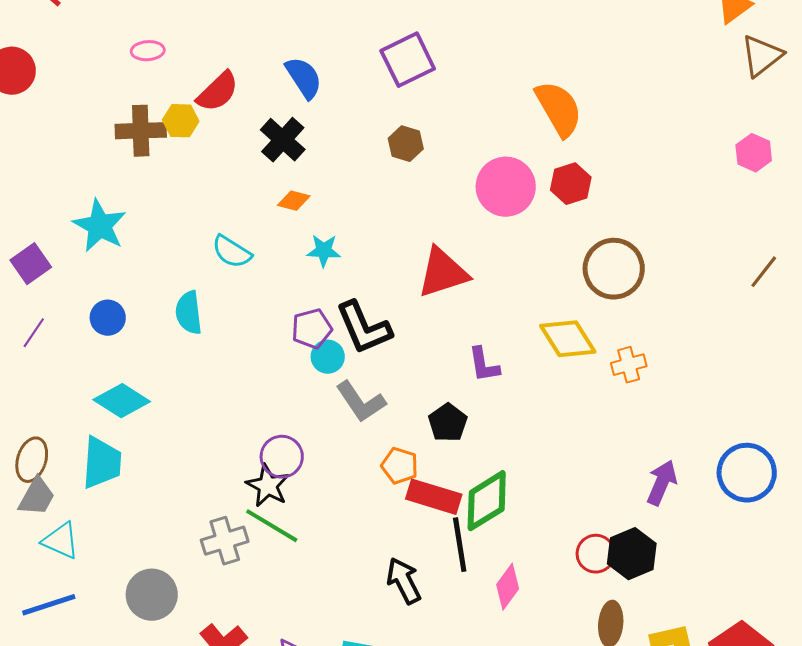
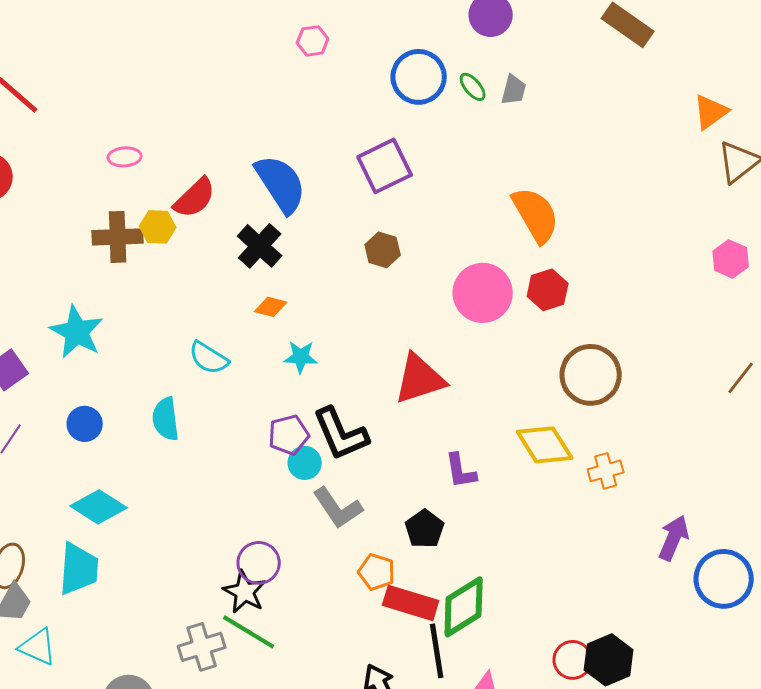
blue semicircle: (304, 78) -> (281, 184), size x1.4
purple arrow: (662, 483) -> (674, 538), moved

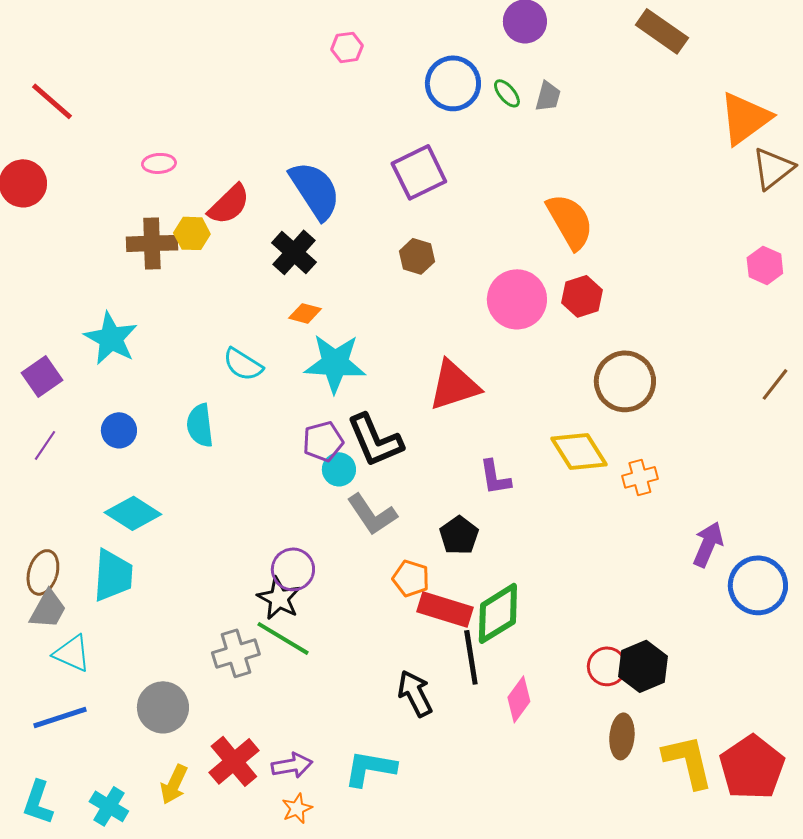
orange triangle: (711, 112) -> (745, 118), size x1.5
cyan star: (301, 357) -> (335, 363), size x1.8

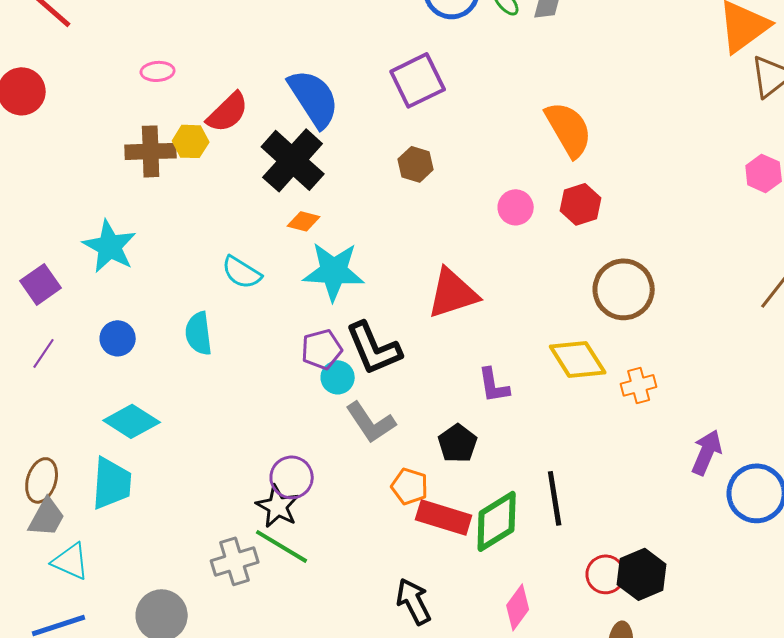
black cross: (294, 252) -> (293, 160), size x1.4
pink circle: (517, 299) -> (516, 207), size x0.6
black line: (471, 657) -> (555, 498), moved

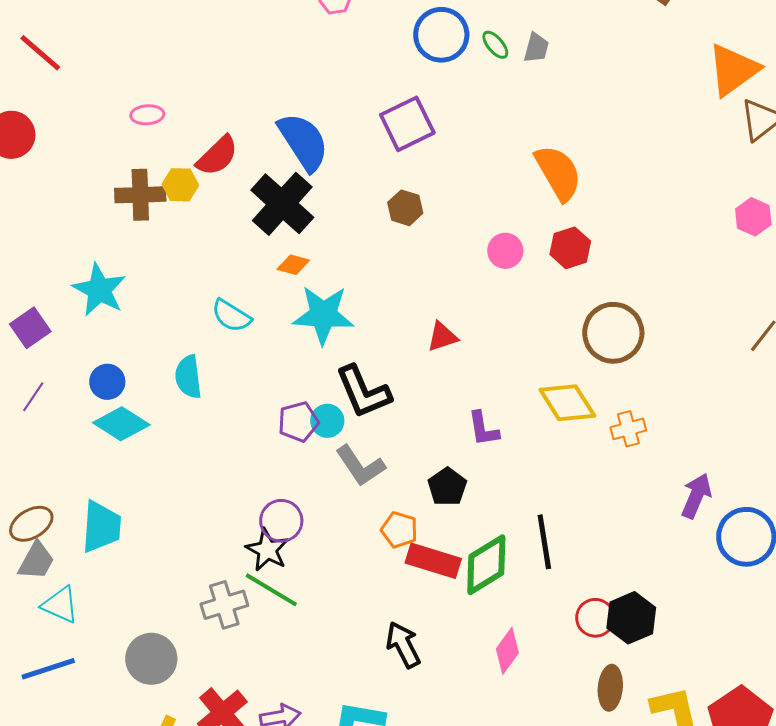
red triangle: (453, 293) -> (442, 337), size x0.6
purple pentagon: (322, 349) -> (298, 422), moved
cyan diamond: (132, 421) -> (121, 424), moved
brown ellipse: (42, 480) -> (31, 524), turned 42

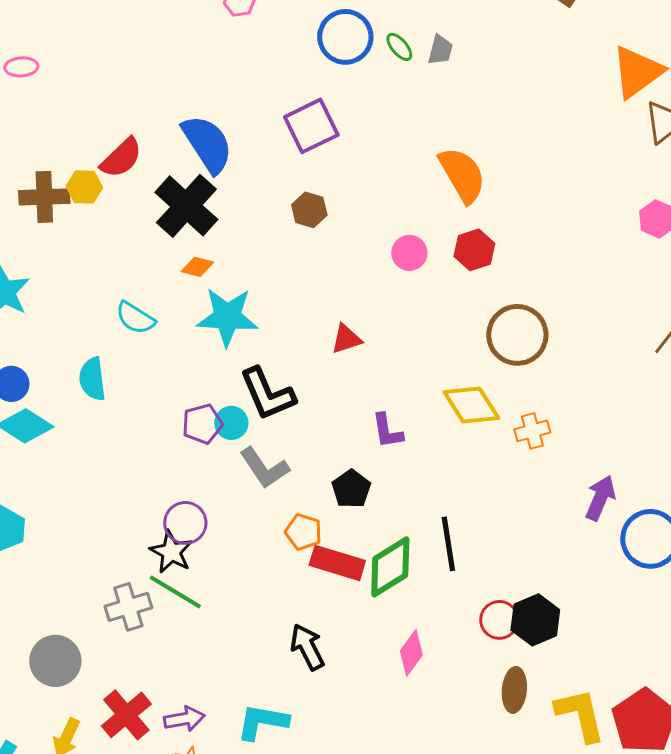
pink ellipse: (147, 115) -> (21, 67), moved

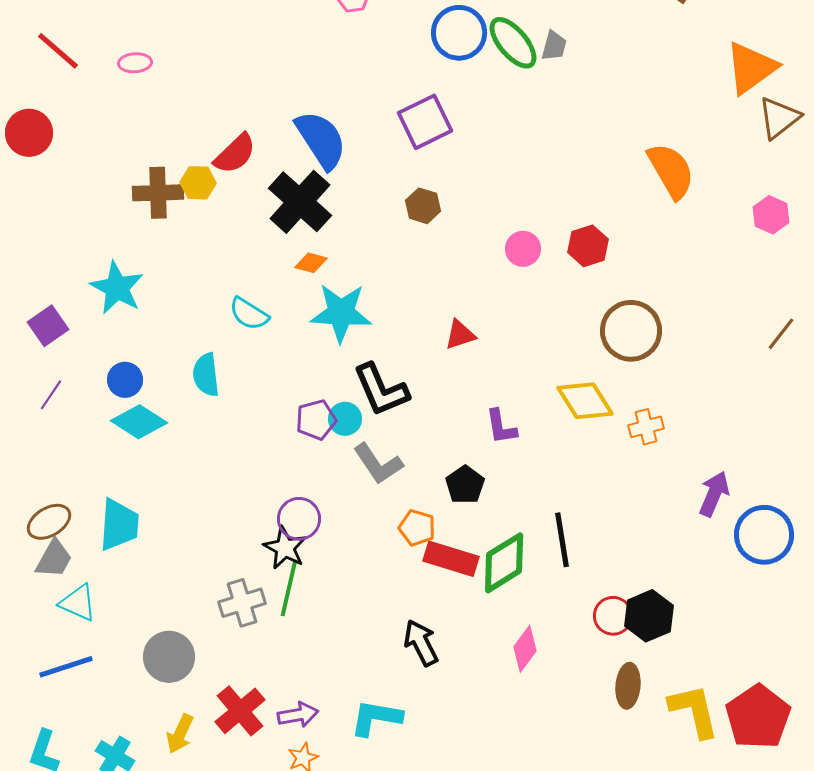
green ellipse: (399, 47) -> (513, 43), size x1.8
orange semicircle: (462, 175) -> (671, 171), moved
green line: (175, 592) -> (289, 588), turned 72

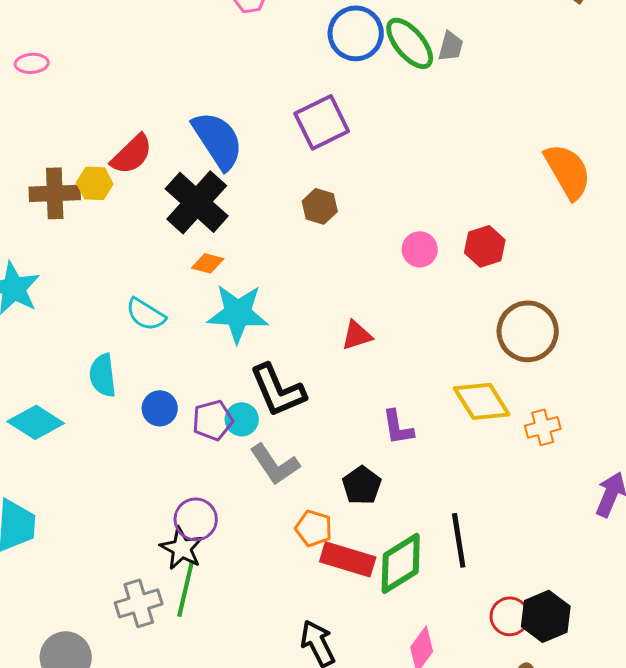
blue circle: (125, 380) -> (160, 408), moved

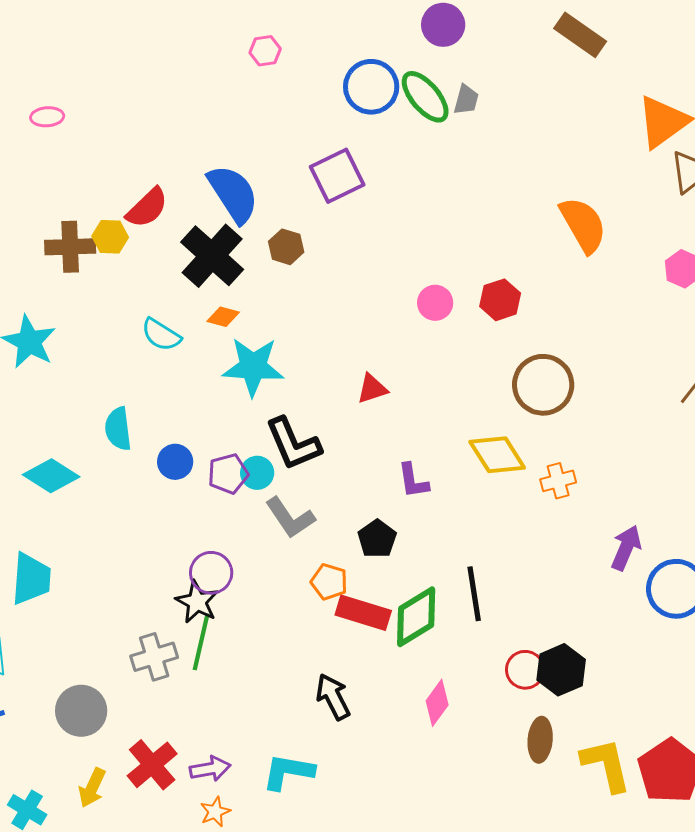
brown hexagon: (320, 206) -> (286, 247), moved
cyan semicircle: (146, 314) -> (161, 335), moved

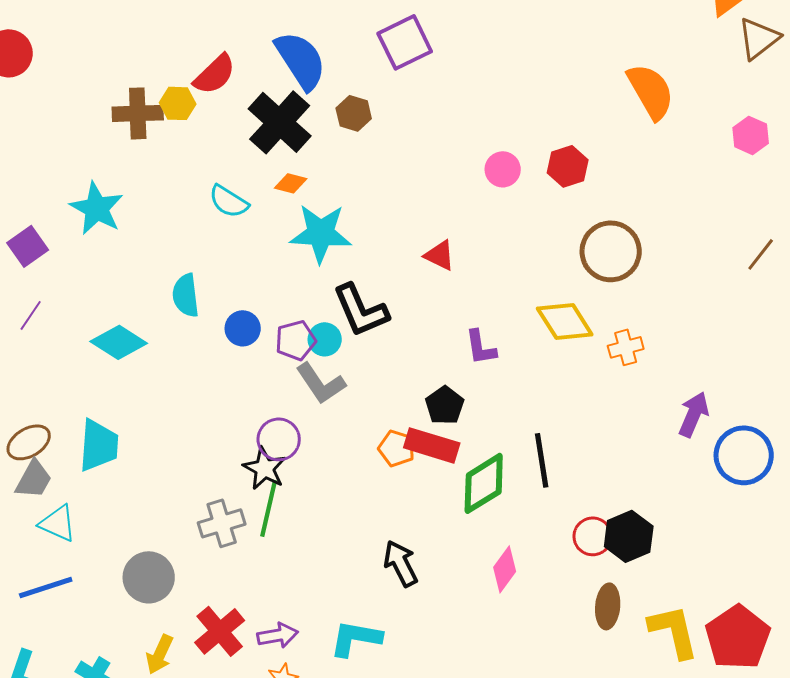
red triangle: (372, 389) -> (440, 255), turned 44
gray L-shape: (290, 518) -> (321, 383), moved
red rectangle: (363, 613) -> (432, 445), moved

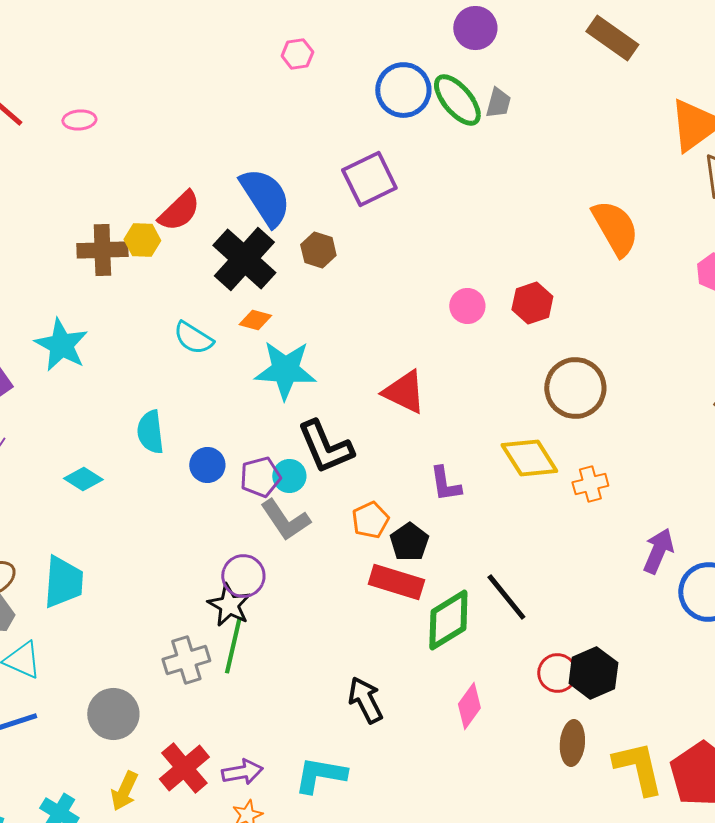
red triangle: (440, 255) -> (404, 392), size x1.4
cyan diamond: (119, 342) -> (83, 479), size x0.7
orange pentagon: (397, 448) -> (370, 520), moved, turned 30
black line: (542, 460) -> (506, 597), turned -30

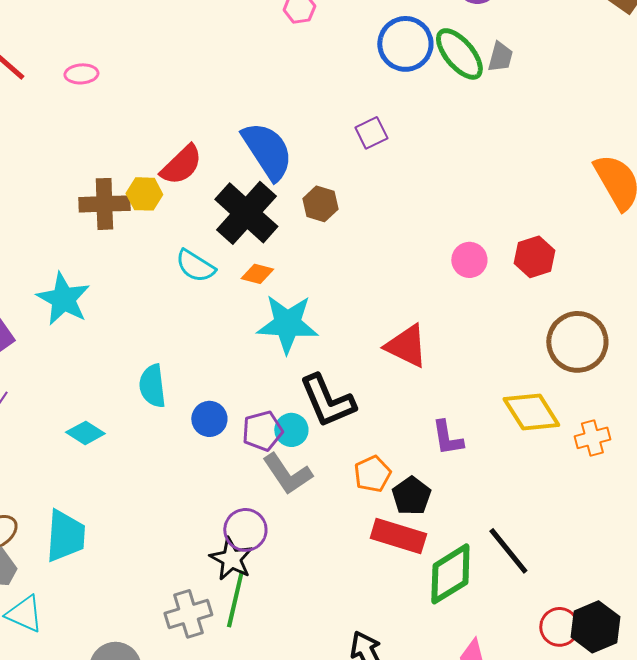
purple square: (369, 179) -> (371, 133), size x0.6
cyan semicircle: (193, 338) -> (195, 266), moved

